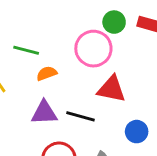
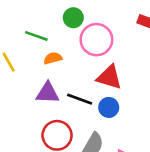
green circle: (114, 22) -> (73, 18), moved
blue circle: (137, 132) -> (109, 107), moved

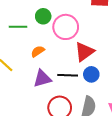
green line: (36, 36) -> (18, 27), moved
red triangle: (109, 77) -> (84, 52), turned -35

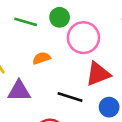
blue circle: (91, 74) -> (109, 107), moved
purple triangle: (42, 79) -> (19, 91), moved

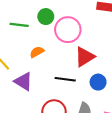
purple triangle: (19, 91) -> (23, 81), turned 42

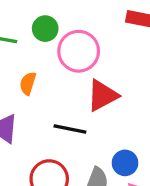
orange semicircle: (37, 52) -> (28, 83), turned -48
blue circle: (98, 82) -> (125, 163), moved

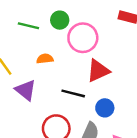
orange semicircle: (28, 83) -> (45, 59), turned 63
blue circle: (125, 163) -> (105, 108), moved

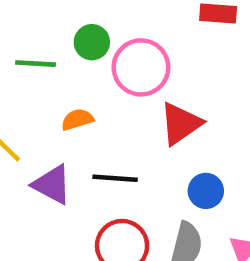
black line: (73, 93) -> (115, 178), moved

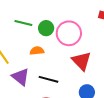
green circle: (92, 42) -> (46, 28), moved
red triangle: (181, 124) -> (81, 61), turned -50

